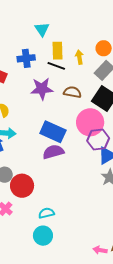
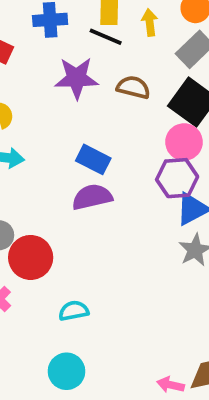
pink circle: (90, 122) -> (184, 142), moved, size x0.7
blue rectangle: (53, 132) -> (93, 159), size x0.7
cyan circle: (43, 236) -> (67, 371), moved

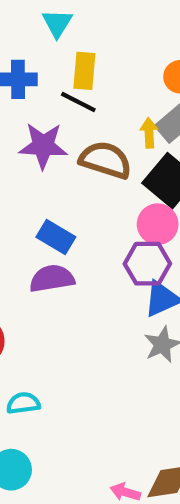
yellow arrow: (150, 22) -> (149, 133), moved
brown semicircle: (133, 87) -> (105, 160), size x1.4

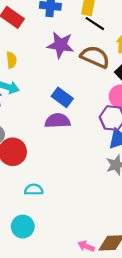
black line: (78, 102) -> (95, 24), moved

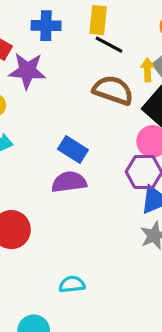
purple star: (61, 45) -> (27, 71), moved
cyan semicircle: (34, 190) -> (72, 284), moved

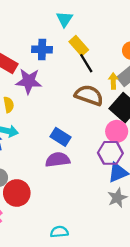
yellow rectangle: (98, 20) -> (79, 46), turned -48
black line: (109, 45) -> (86, 63), turned 30

